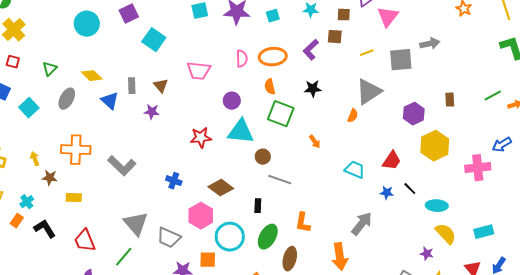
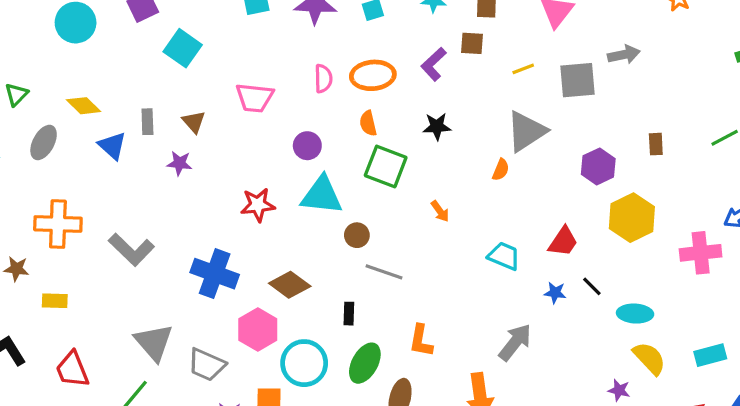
blue cross: (174, 181) -> (215, 274), size x1.8

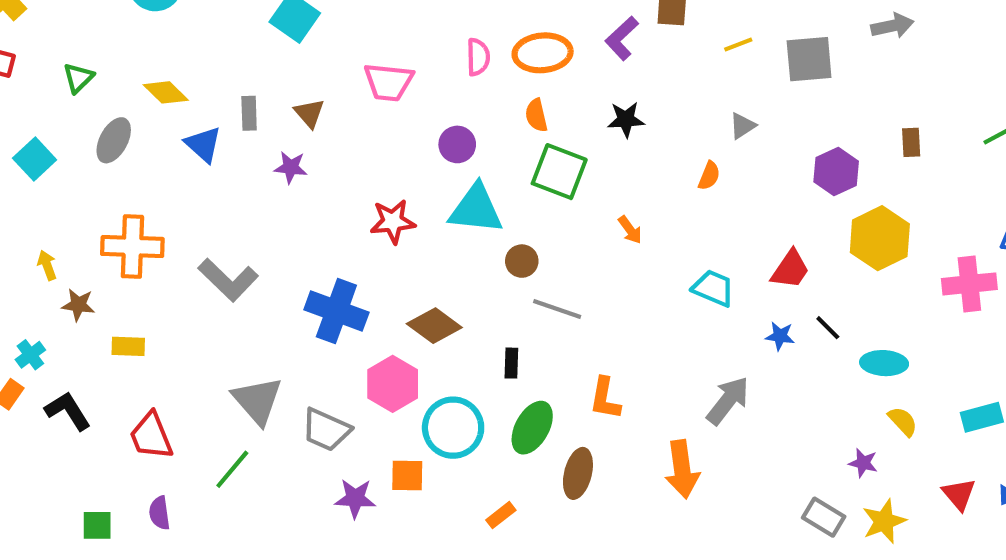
gray arrow: (624, 55) -> (892, 26), moved
gray triangle: (526, 131) -> (742, 126), size x0.5
yellow semicircle: (649, 358) -> (903, 421), size x0.7

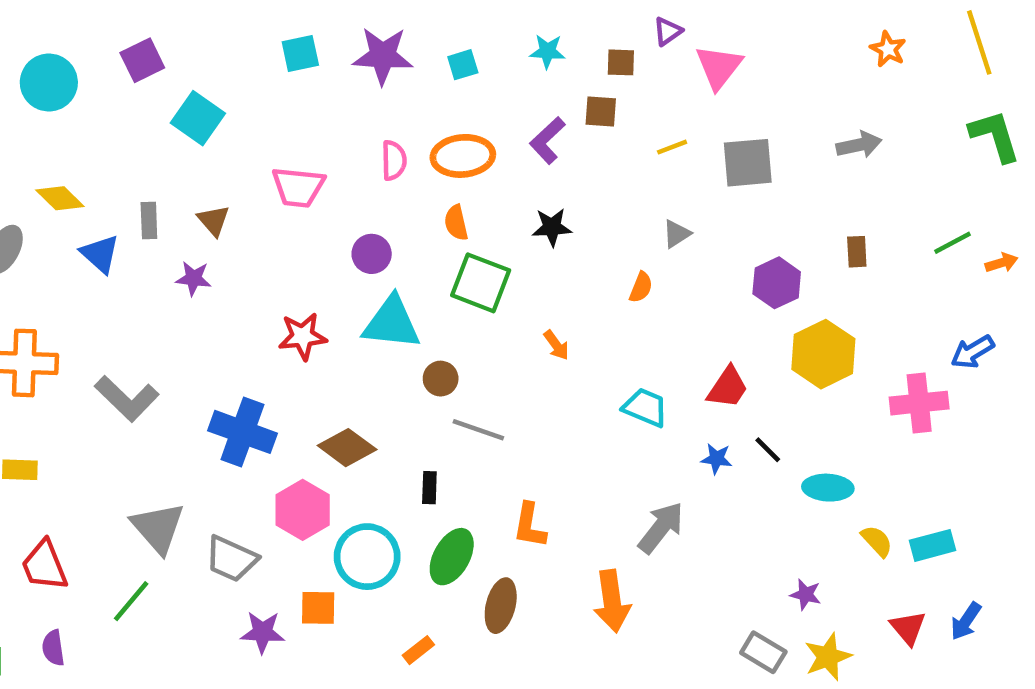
gray arrow: (892, 26) -> (859, 145), moved
yellow semicircle: (903, 421) -> (877, 541), moved

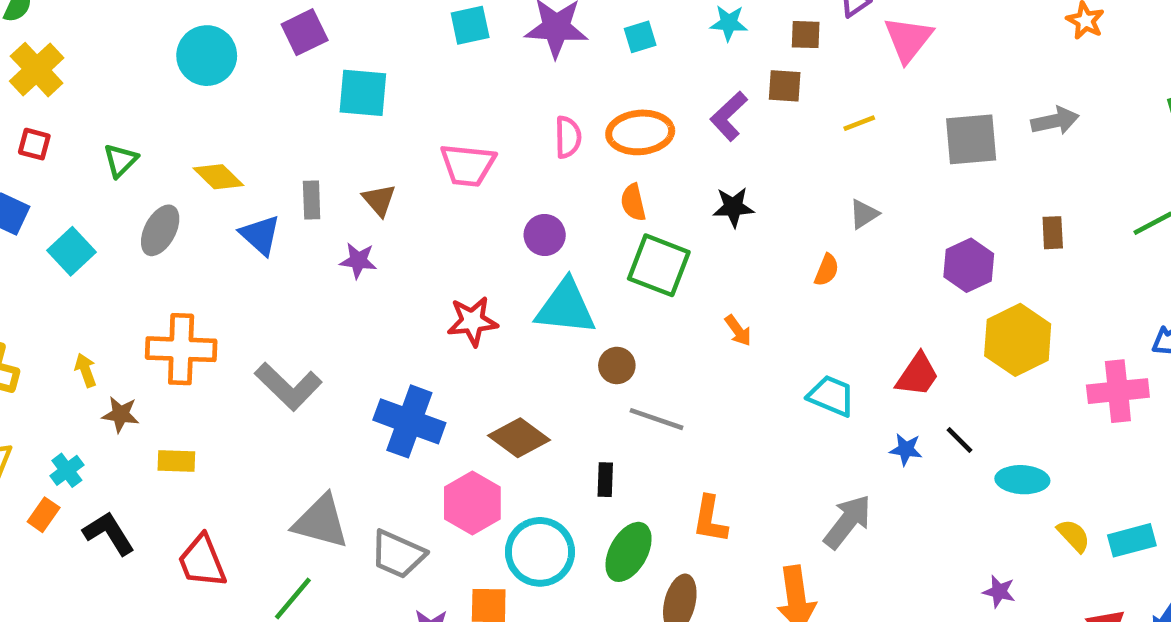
cyan square: (198, 118) -> (363, 93), turned -30
gray square: (748, 163) -> (971, 139), moved
gray triangle: (158, 528) -> (321, 522), turned -34

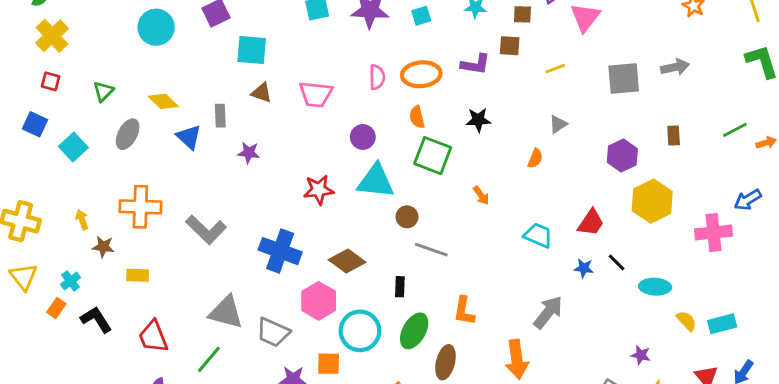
purple L-shape: (729, 116) -> (475, 64), turned -128
brown triangle: (379, 200) -> (262, 93), moved, turned -30

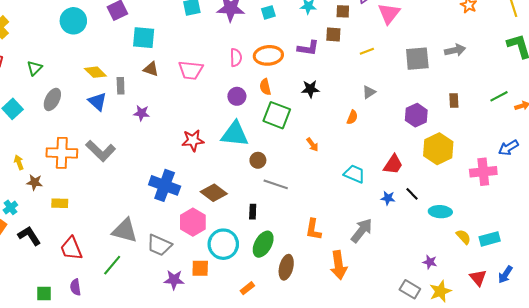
yellow diamond: (163, 101) -> (95, 72), moved
purple circle: (363, 137) -> (237, 96), moved
gray L-shape: (206, 230) -> (101, 151), moved
orange L-shape: (464, 311) -> (313, 229), moved

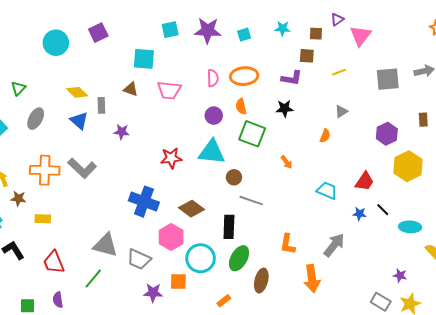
cyan square: (144, 38) -> (144, 59), moved
purple L-shape: (308, 48) -> (292, 78), moved
black rectangle: (253, 212) -> (229, 227), size x1.6

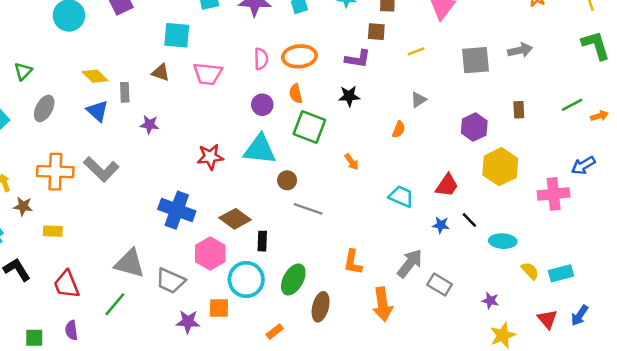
black rectangle: (229, 227) -> (262, 241), moved, size x0.7
gray rectangle: (381, 302) -> (440, 284), moved

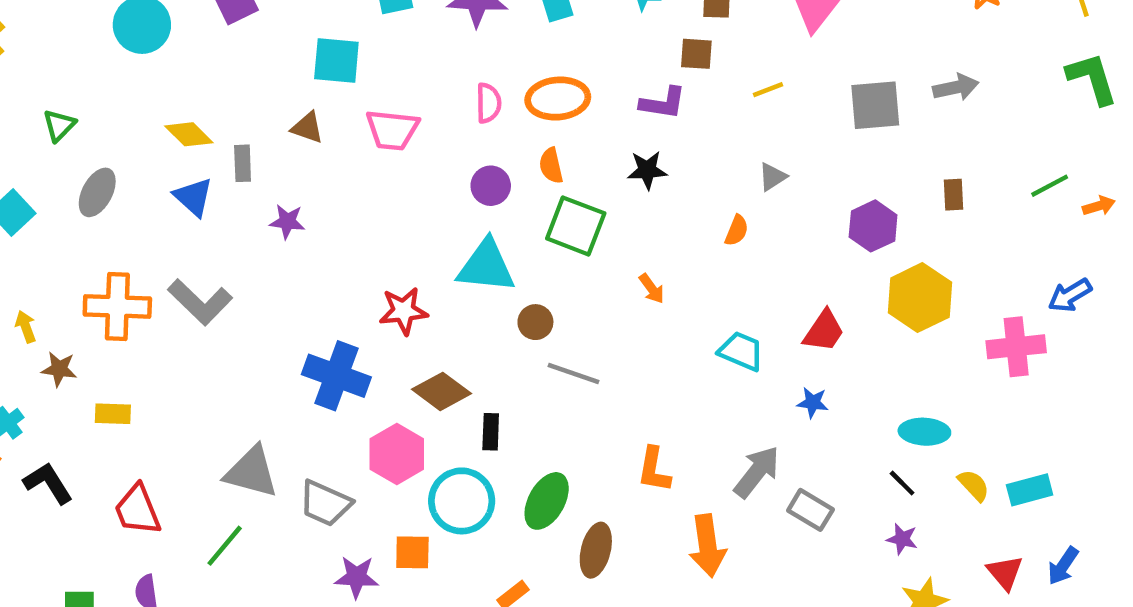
red star: (210, 157) -> (404, 311), moved
black line: (469, 220) -> (902, 483), moved

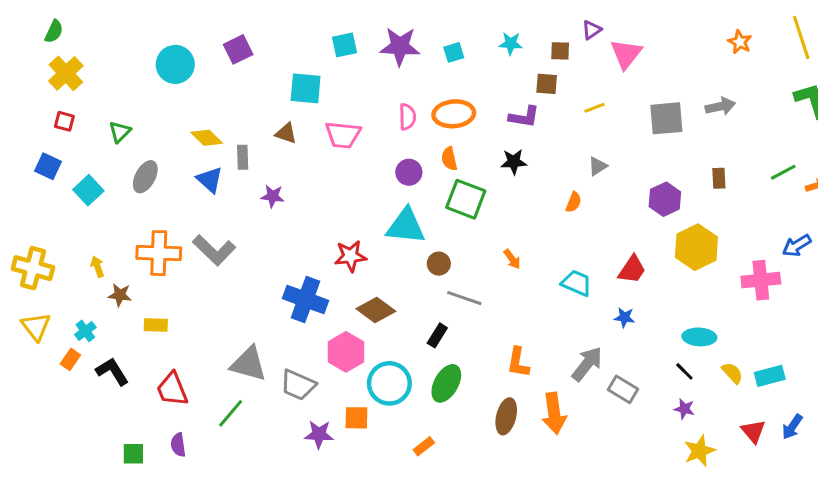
orange arrow: (652, 289) -> (512, 259), moved
black rectangle: (491, 432) -> (437, 335), moved, turned 30
brown ellipse: (596, 550) -> (506, 416), moved

